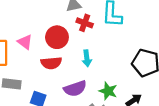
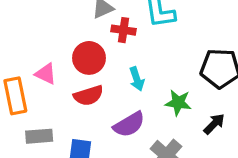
green star: (108, 91) -> (178, 103), moved

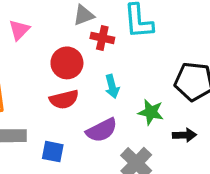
pink triangle: (46, 74) -> (19, 30), moved, turned 45
black arrow: (214, 124) -> (184, 135), turned 40

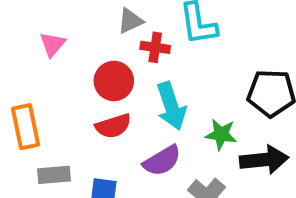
cyan arrow: (112, 86) -> (171, 106), size x1.6
black arrow: (184, 135) -> (264, 160), size x1.6

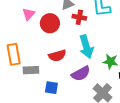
red circle: (114, 81) -> (50, 23), moved
gray rectangle: (54, 175) -> (31, 70), moved

